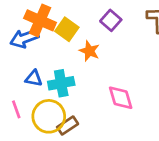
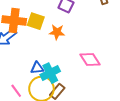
blue triangle: (34, 78) -> (37, 68), moved
cyan cross: (61, 83) -> (50, 73), moved

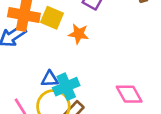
pink diamond: (90, 60) -> (129, 94), moved

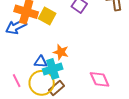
orange star: (79, 34) -> (61, 52), moved

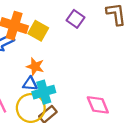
orange star: (61, 52) -> (35, 66), moved

